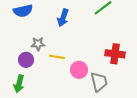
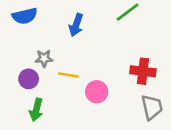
gray trapezoid: (99, 82) -> (152, 107), moved
green arrow: (19, 84) -> (36, 110), moved

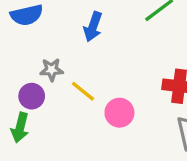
yellow line: (68, 75) -> (83, 91), turned 30
green arrow: (36, 110) -> (20, 128), moved

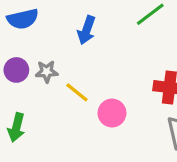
purple circle: (32, 96) -> (16, 70), moved

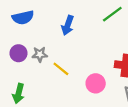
pink circle: (112, 113) -> (96, 83), moved

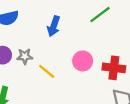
pink circle: (96, 83) -> (83, 61), moved

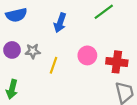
yellow line: (47, 71) -> (53, 65), turned 70

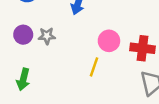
yellow line: (53, 65) -> (94, 67), moved

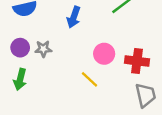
yellow line: (94, 67) -> (90, 79), turned -66
green arrow: (23, 79) -> (20, 79), moved

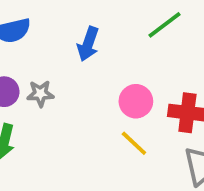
yellow line: (90, 79) -> (134, 143), moved

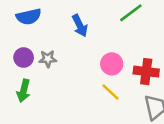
blue arrow: (88, 44) -> (80, 26), turned -45

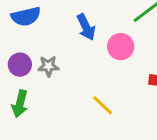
pink circle: (112, 64) -> (121, 47), moved
yellow line: (110, 92) -> (103, 105), moved

